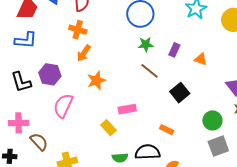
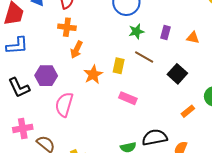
pink rectangle: (127, 109) -> (128, 98), turned 42
yellow rectangle: (108, 128) -> (119, 66), moved, turned 63
orange rectangle: (167, 130) -> (188, 111), moved, turned -56

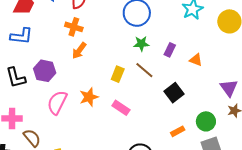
orange star: (93, 75) -> (89, 97), moved

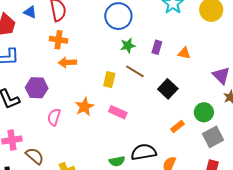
orange arrow: (79, 51) -> (67, 62), turned 60
pink semicircle: (57, 102) -> (54, 117), size x0.7

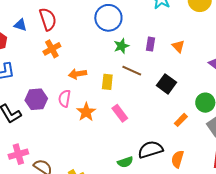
orange cross: (58, 40) -> (52, 49), turned -30
orange triangle: (184, 53) -> (178, 46), turned 40
orange arrow: (67, 62) -> (78, 74), moved
pink rectangle: (118, 112) -> (120, 113), turned 36
pink semicircle: (54, 117) -> (65, 98), moved

